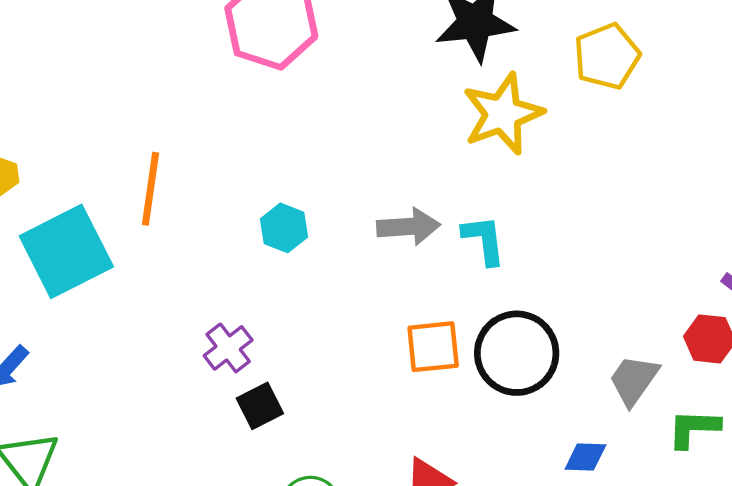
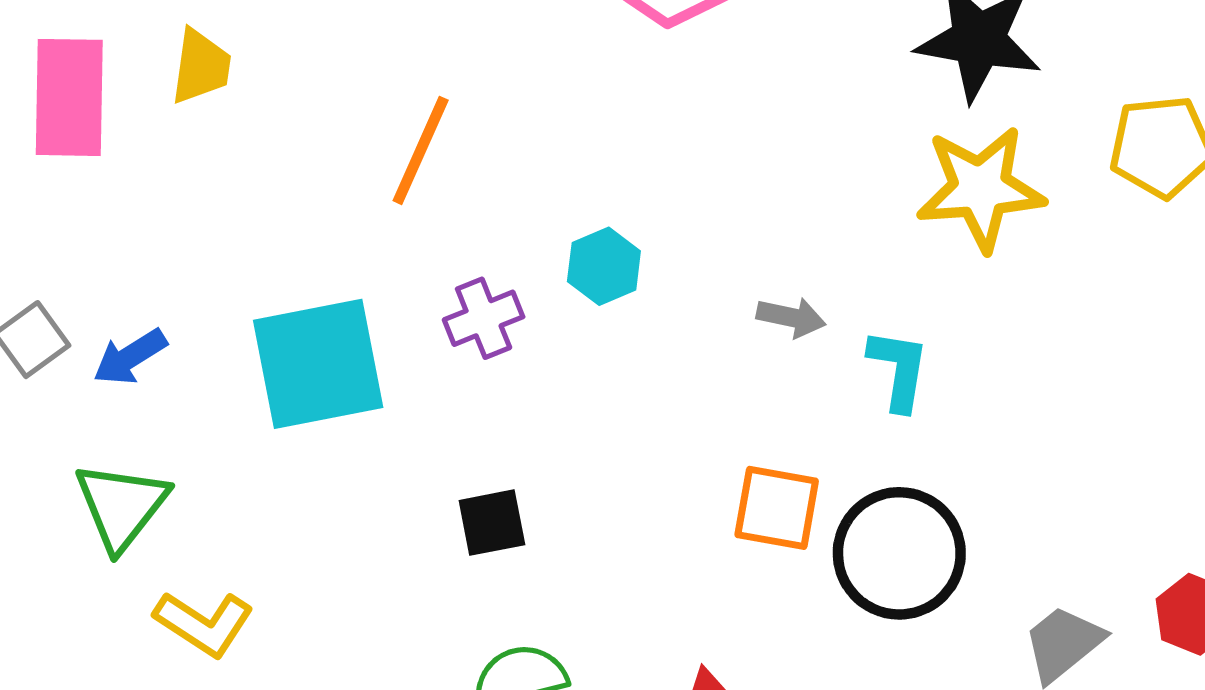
gray arrow: (408, 227) -> (791, 317), size x0.7
cyan square: (66, 251) -> (318, 364), moved
purple cross: (228, 348) -> (484, 318), moved

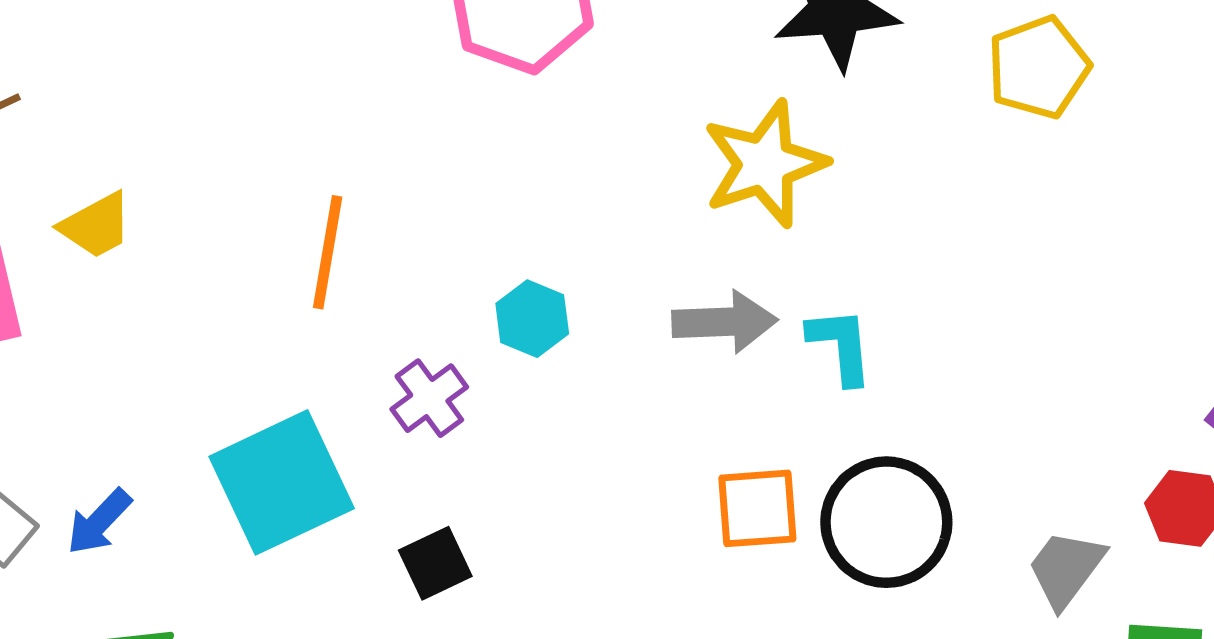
yellow trapezoid: (201, 67) -> (96, 225), turned 68
yellow star: (981, 188) -> (765, 164), moved
gray arrow: (791, 317) -> (725, 322), size x1.5
black square: (492, 523) -> (435, 563), moved

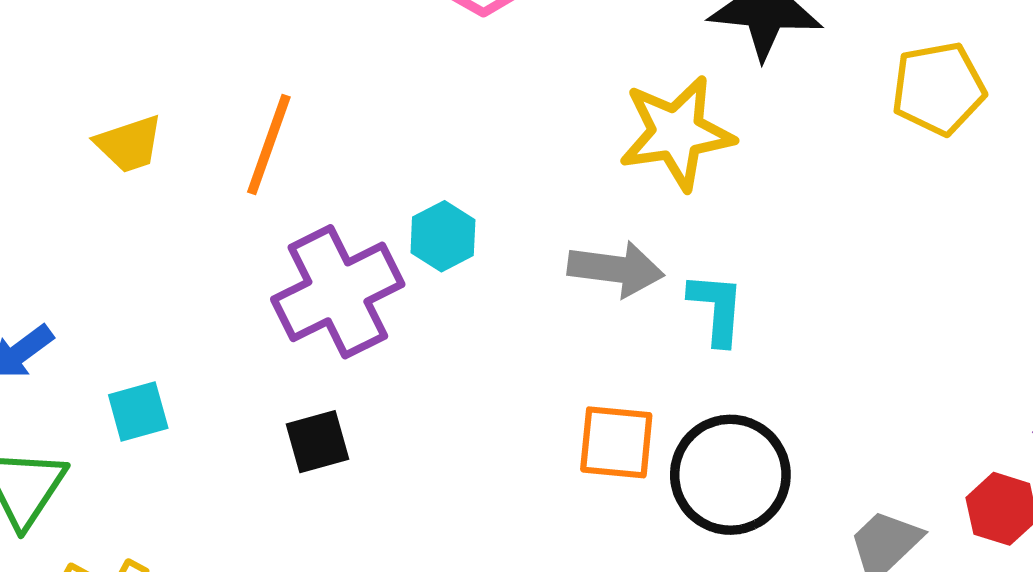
yellow trapezoid: (96, 225) -> (129, 144), moved
purple cross: (429, 398) -> (338, 292), size x1.8
cyan square: (282, 482) -> (138, 411), moved, size x0.5

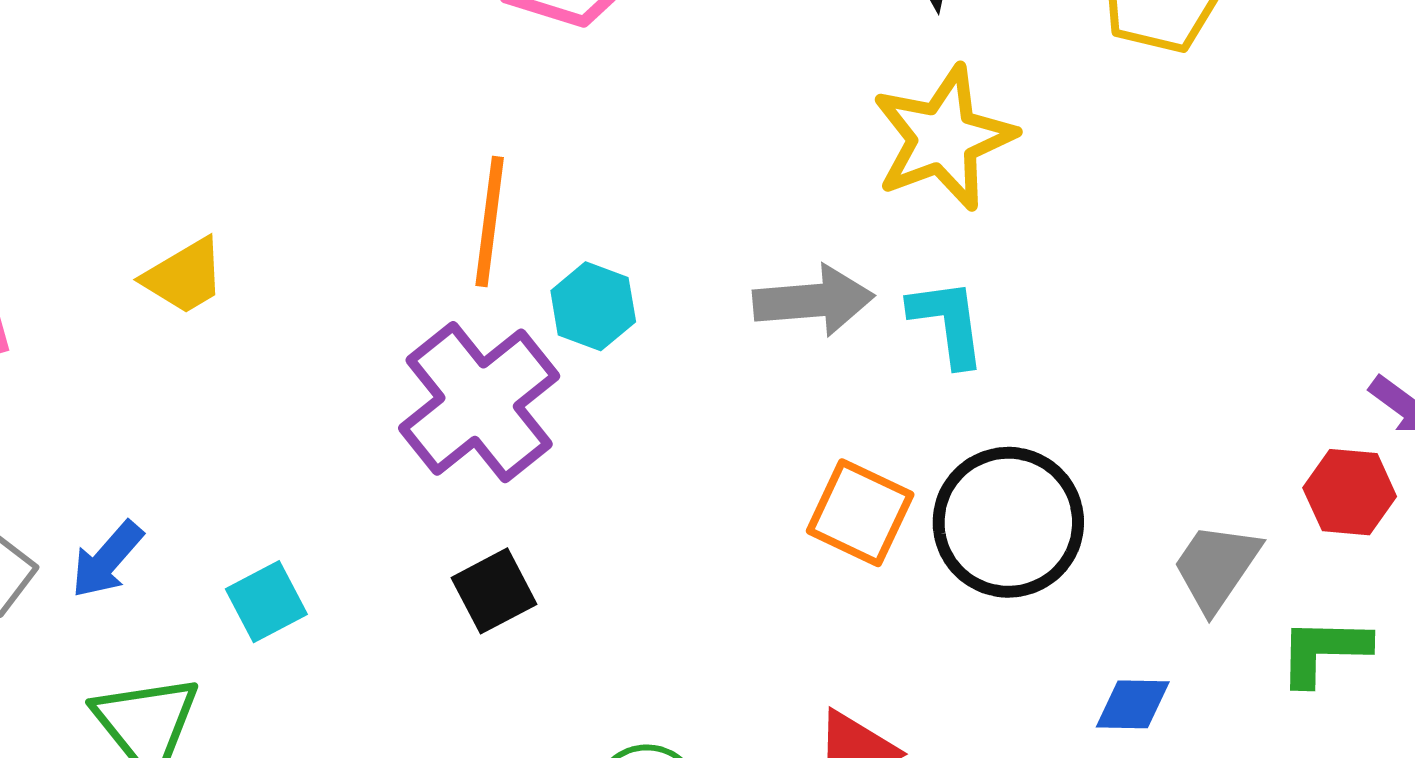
yellow star: (677, 133) -> (944, 138), moved
orange line: (269, 145) -> (490, 221), moved
orange square: (616, 442) -> (860, 513), turned 32

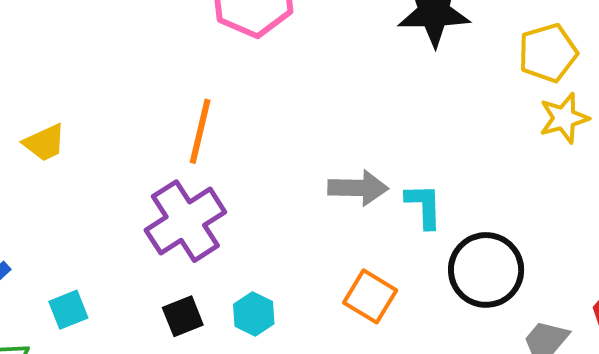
yellow star: (944, 138) -> (564, 118), moved, size x0.7
cyan hexagon: (593, 306) -> (254, 314), moved
black circle: (1008, 522) -> (486, 270), moved

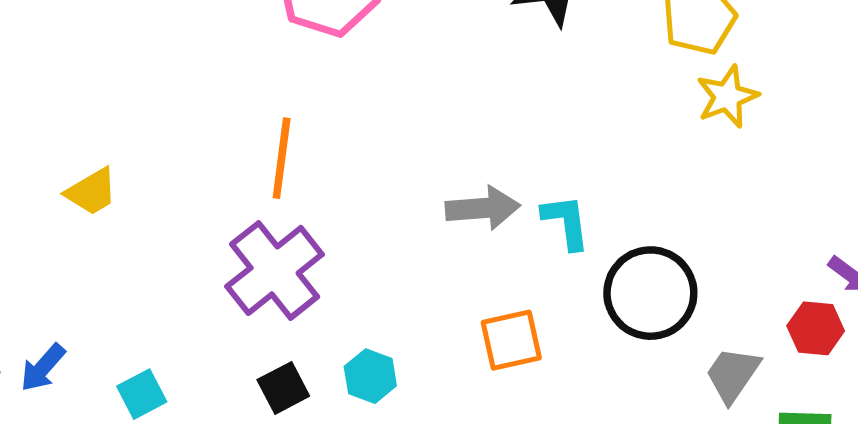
orange square: (370, 296) -> (511, 340), turned -38

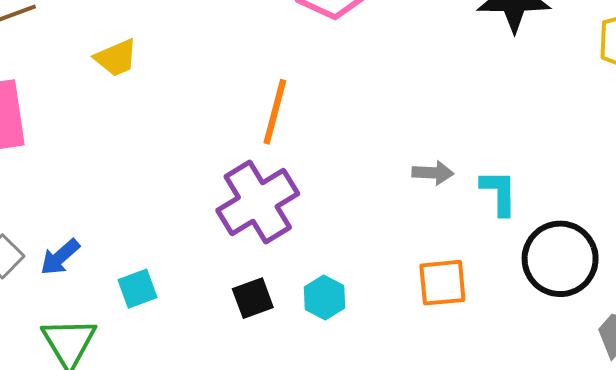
yellow trapezoid: (91, 192) -> (116, 58), moved
gray arrow: (483, 208) -> (433, 173), size x0.7

